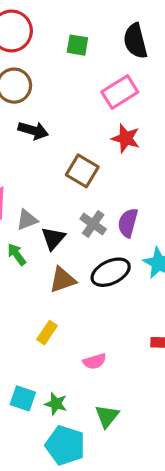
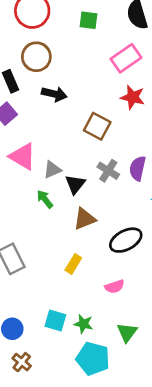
black ellipse: (111, 272) -> (126, 240), moved

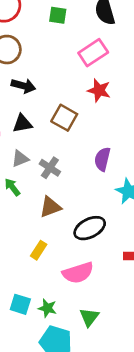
gray cross: (108, 171) -> (50, 168), moved
black triangle: (75, 184) -> (22, 124), moved, turned 40
pink semicircle: (115, 287) -> (78, 273), size x1.6

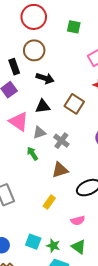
pink semicircle: (78, 273) -> (78, 220), size x0.6
green triangle: (89, 317) -> (79, 247), moved, turned -35

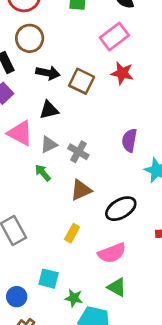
brown square: (74, 104) -> (82, 81), moved
pink semicircle: (78, 220) -> (112, 253), size x1.5
cyan square: (33, 242) -> (49, 279), moved
green star: (53, 246) -> (74, 298), moved

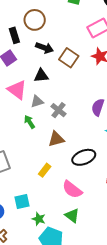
pink semicircle: (112, 253) -> (72, 189), turned 50
cyan square: (49, 279) -> (22, 202), turned -35

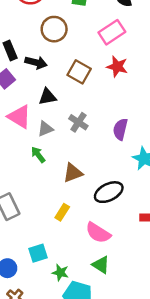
brown circle: (35, 20) -> (54, 29), moved
black arrow: (44, 48) -> (36, 62), moved
gray cross: (58, 110) -> (78, 122), moved

